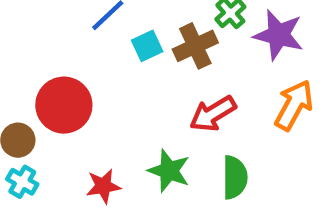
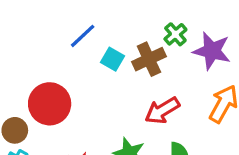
cyan square: (147, 46) -> (113, 59), turned -35

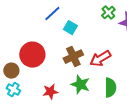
brown cross: (149, 59) -> (73, 57), moved

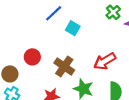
red circle: (32, 55) -> (32, 57), size x0.6
brown cross: (73, 57) -> (64, 67), moved, turned -30

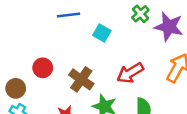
blue line: (54, 13) -> (68, 15), turned 36
cyan square: (73, 28) -> (102, 33), moved

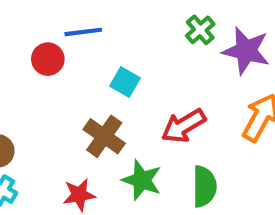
cyan square: (102, 33) -> (125, 82), moved
red circle: (43, 68) -> (48, 59), moved

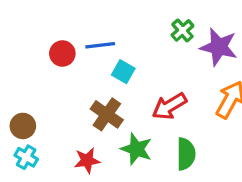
blue line: (83, 32) -> (100, 45), moved

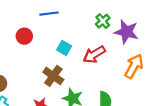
blue line: (100, 45) -> (49, 14), moved
red arrow: (169, 106) -> (94, 54), moved

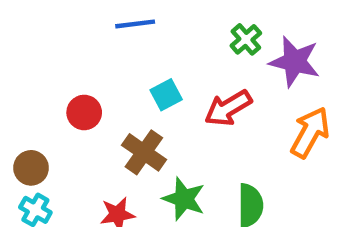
red circle: (24, 36) -> (84, 112), moved
cyan square: (64, 48) -> (166, 95), turned 32

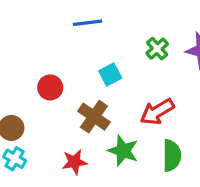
green cross: (246, 39) -> (157, 49), moved
red arrow: (228, 108) -> (157, 112), moved

